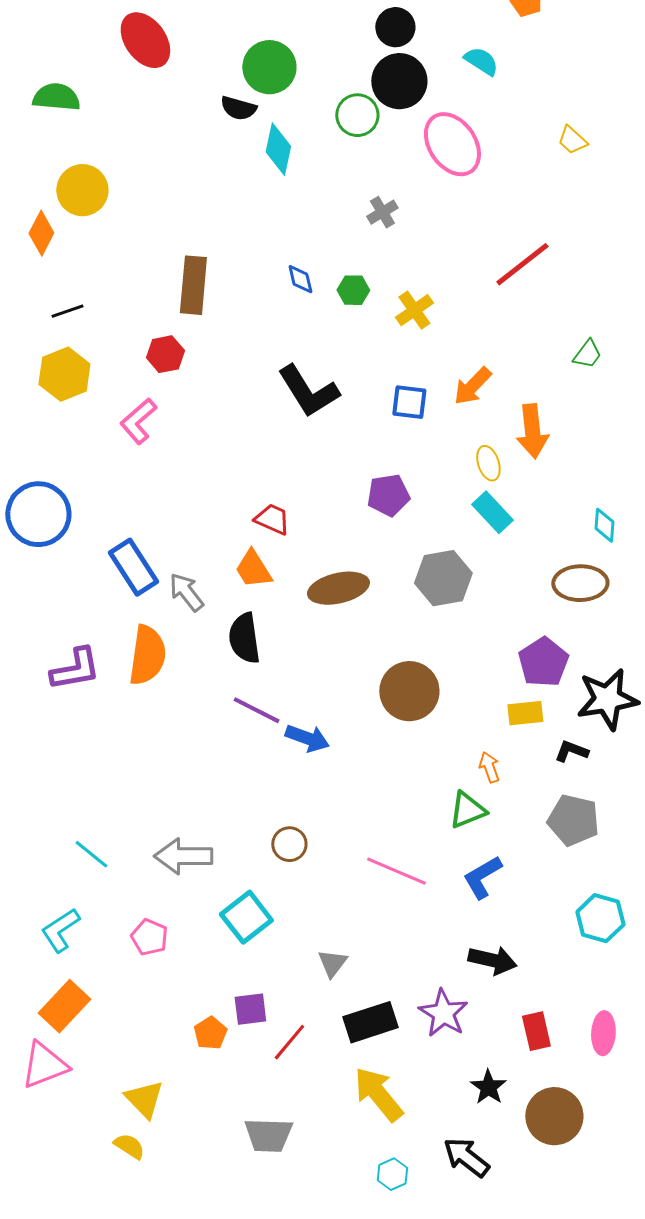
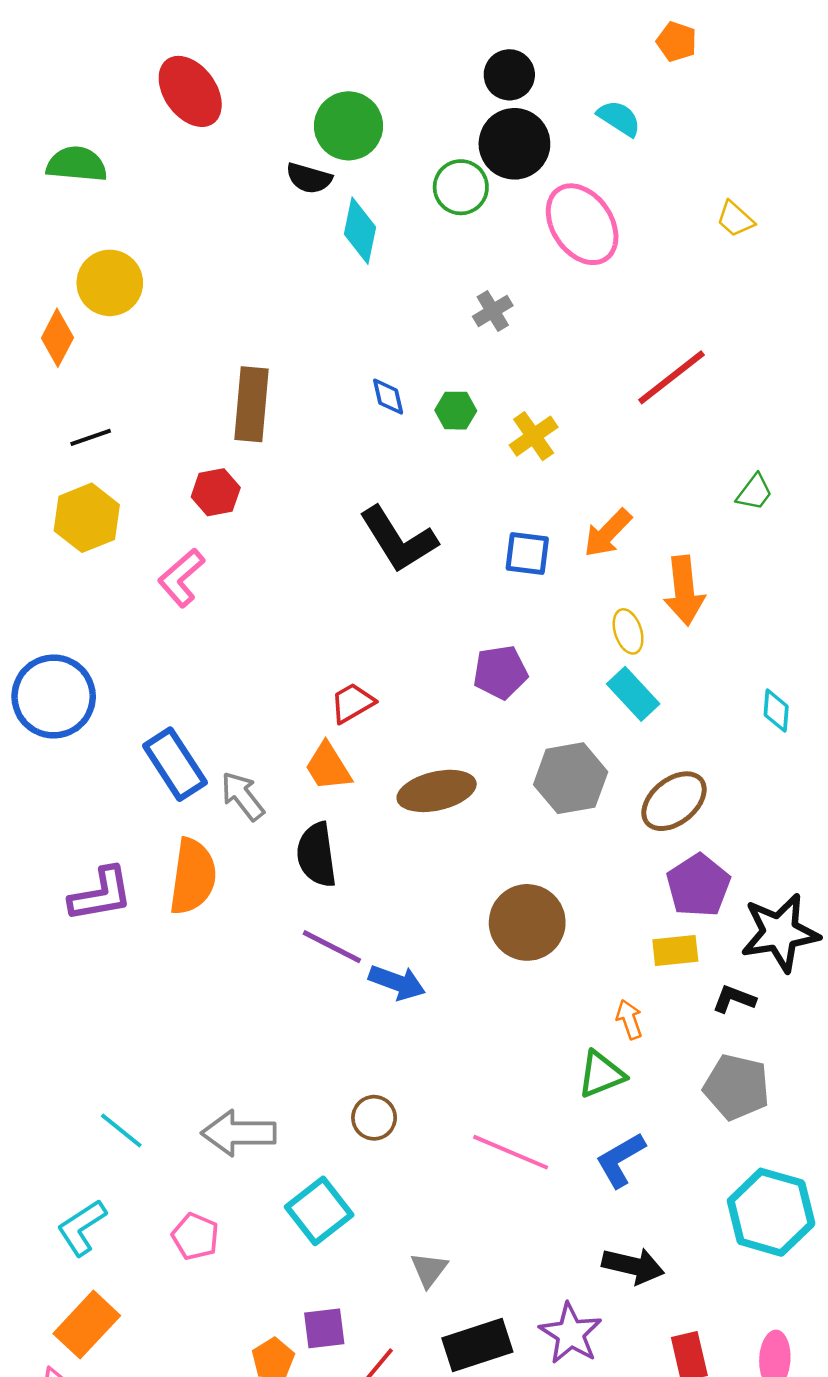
red trapezoid: (272, 519) -> (352, 703), turned -54
brown ellipse: (580, 583) -> (674, 801), moved, turned -38
cyan hexagon: (600, 918) -> (771, 1212), size x1.4

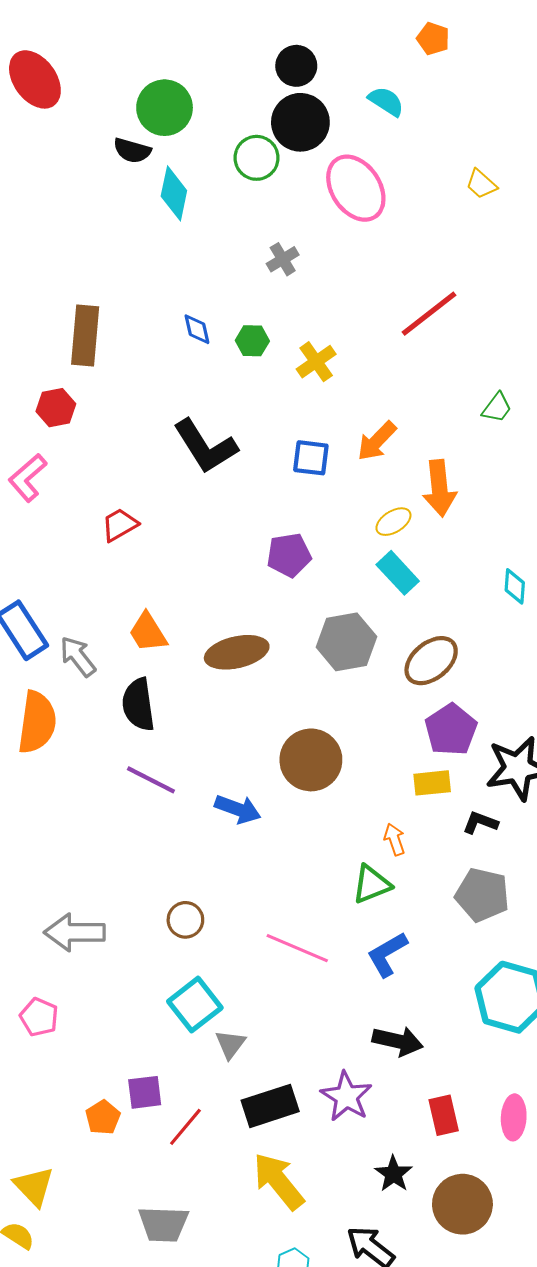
yellow ellipse: (628, 631) -> (393, 522), turned 76
red trapezoid: (352, 703) -> (120, 525), moved
blue arrow: (397, 982) -> (238, 809), moved
cyan square: (319, 1211) -> (195, 1005), moved

